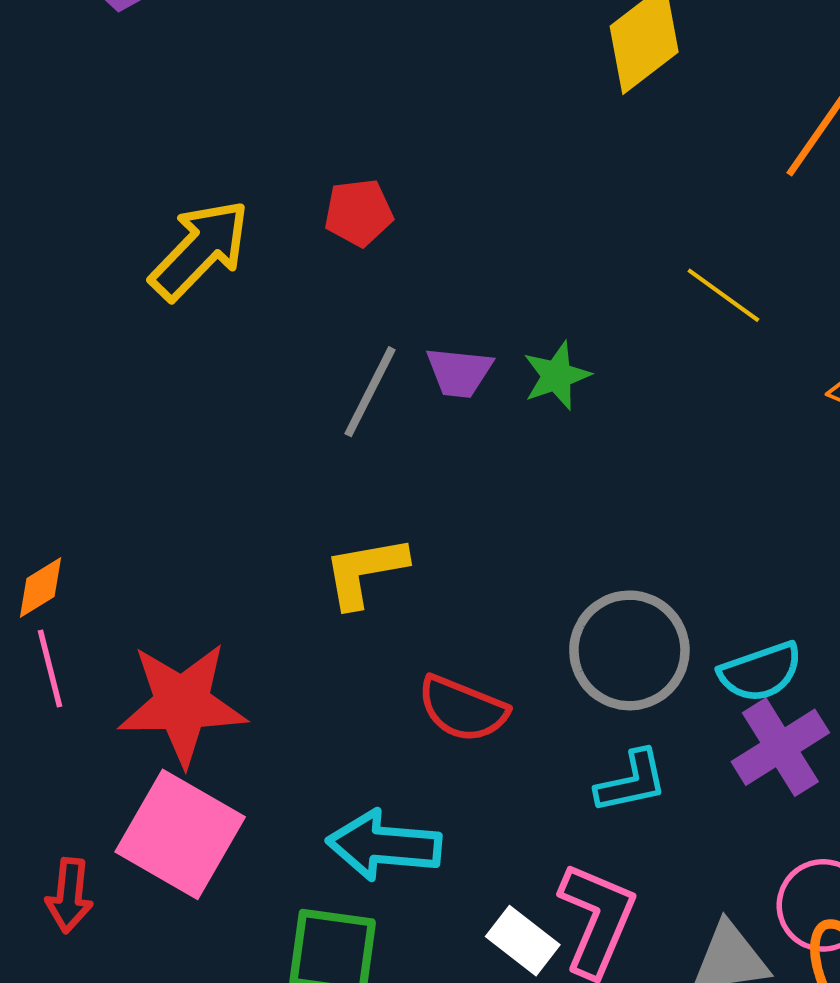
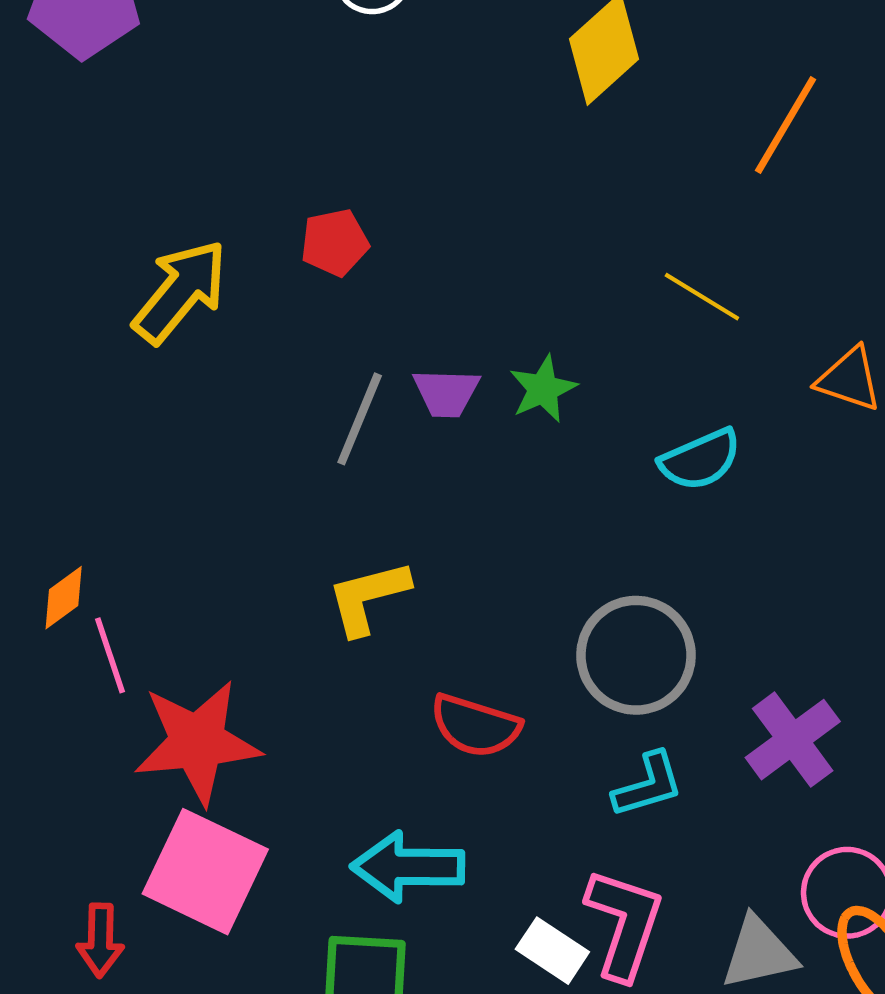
orange diamond: (41, 587) -> (64, 598), moved
pink line: (50, 668) -> (110, 655), moved
cyan semicircle: (761, 672) -> (700, 460), moved

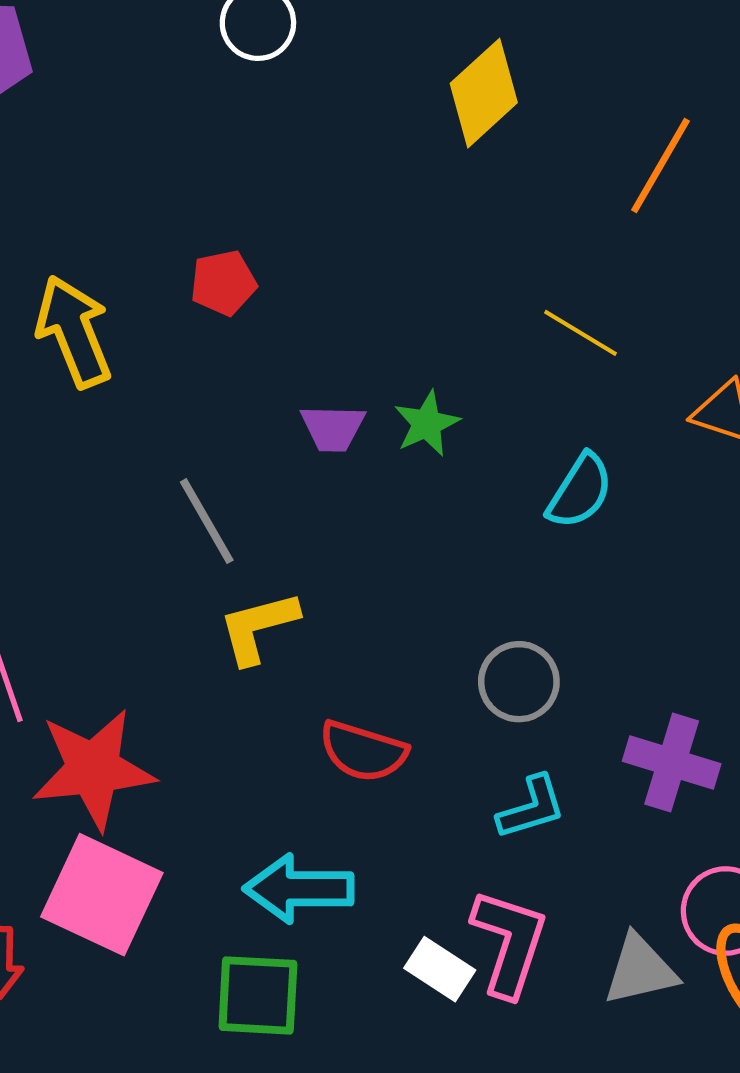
yellow arrow: (180, 292) -> (74, 331), turned -61
gray line: (360, 419) -> (207, 521), moved, turned -52
cyan semicircle: (700, 460) -> (580, 491), turned -34
gray circle: (636, 655) -> (519, 682), size x0.7
purple cross: (793, 740) -> (672, 763), turned -36

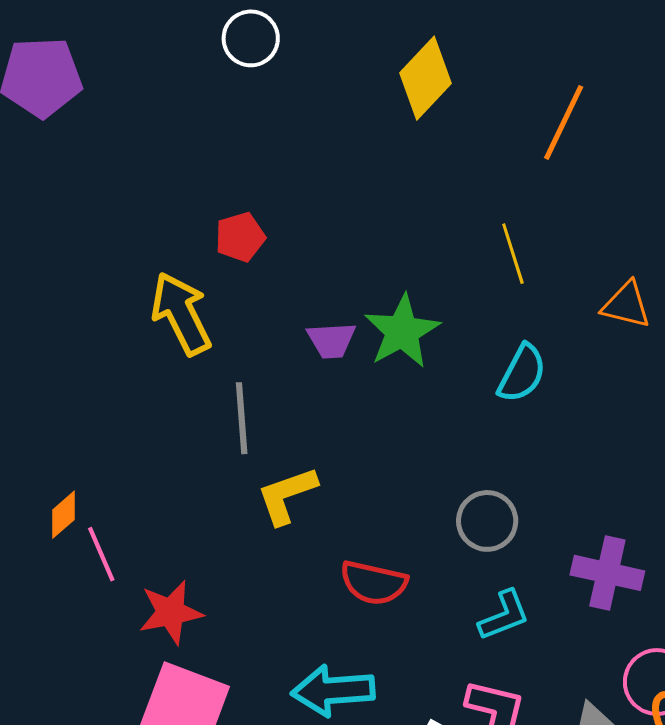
yellow arrow: (74, 331) -> (181, 314), moved
yellow line: (580, 333) -> (513, 254), turned 46
green star: (427, 424) -> (402, 331), size x1.5
gray line: (207, 521) -> (242, 418), turned 30
red star: (93, 769) -> (171, 612), size x0.7

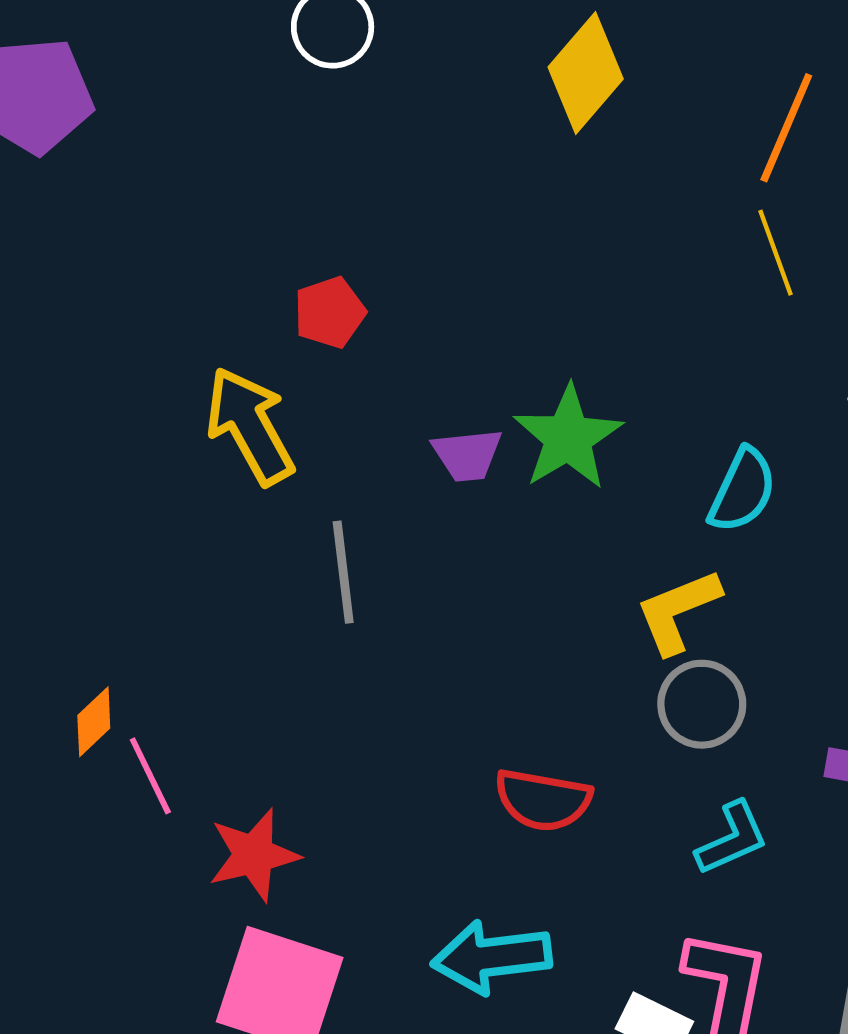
yellow line: (513, 254) -> (775, 253), moved
yellow L-shape: (287, 495) -> (678, 611), moved

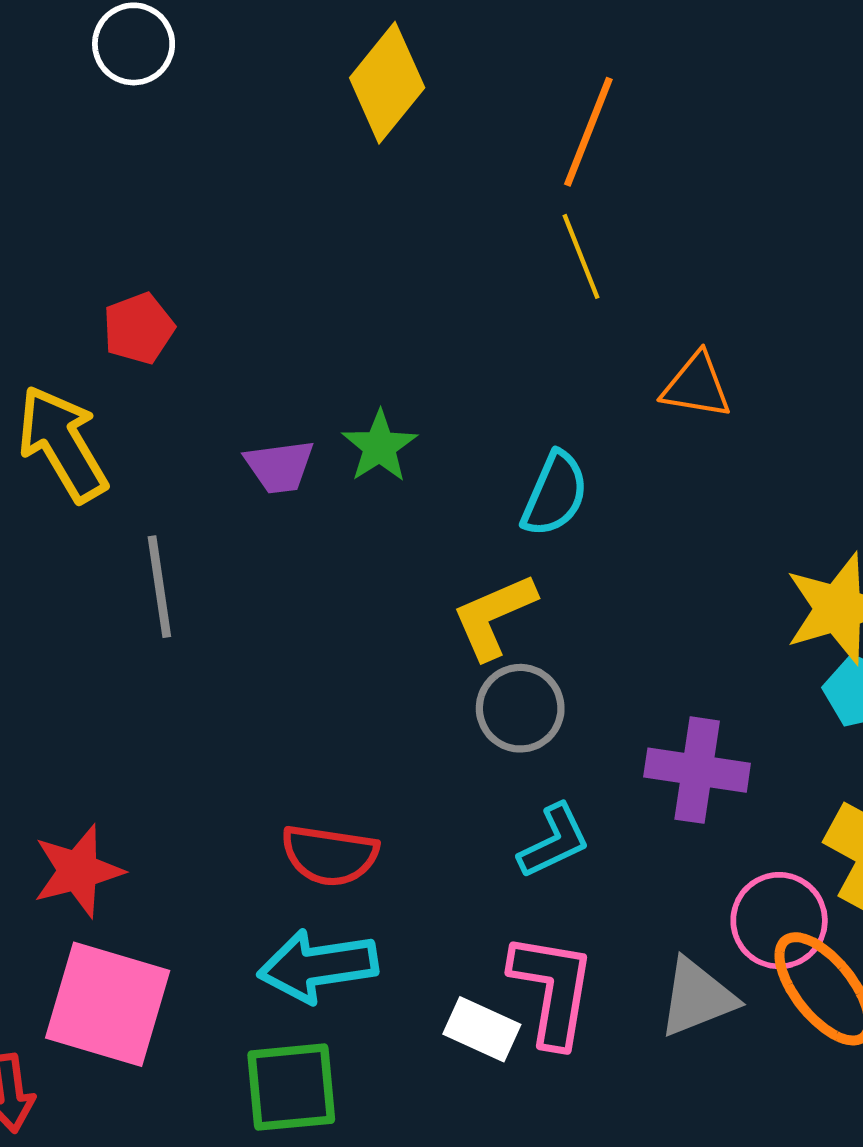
green star: (568, 438) -> (379, 446), size x0.7
red semicircle: (543, 800) -> (330, 855), moved

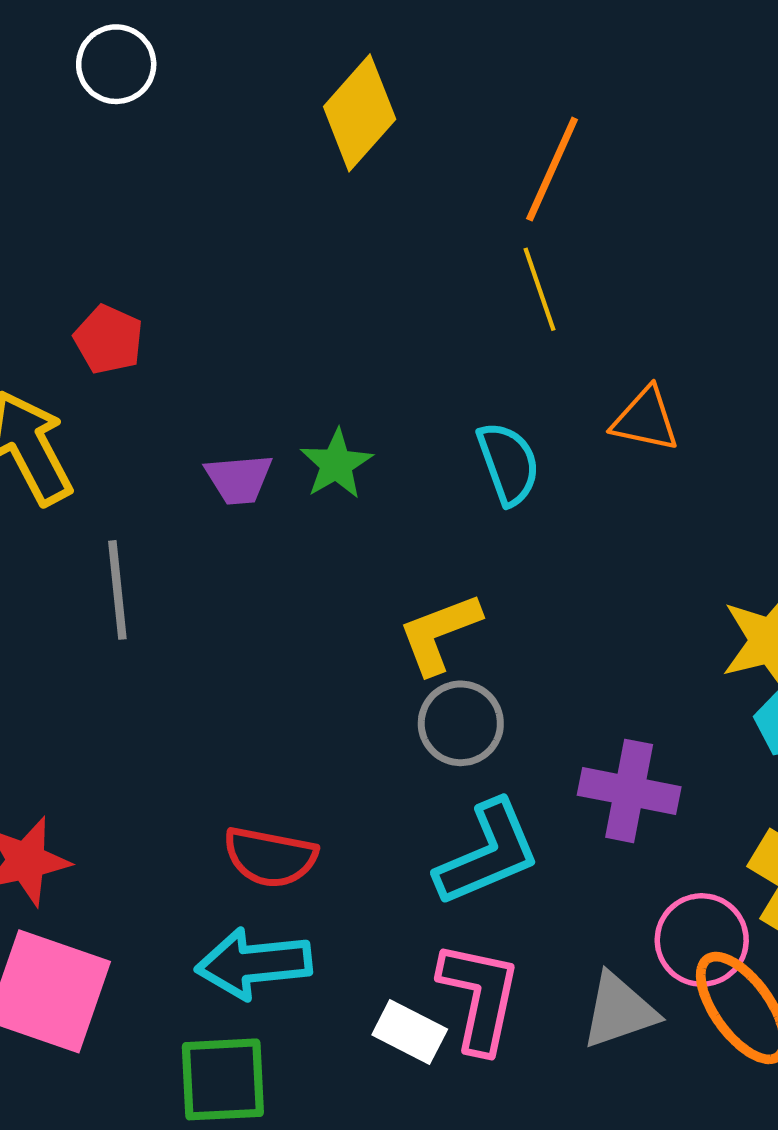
red pentagon: (139, 328) -> (109, 339), turned -30
cyan semicircle: (555, 494) -> (508, 463), moved, turned -46
cyan L-shape: (554, 841) -> (488, 853), size x1.5

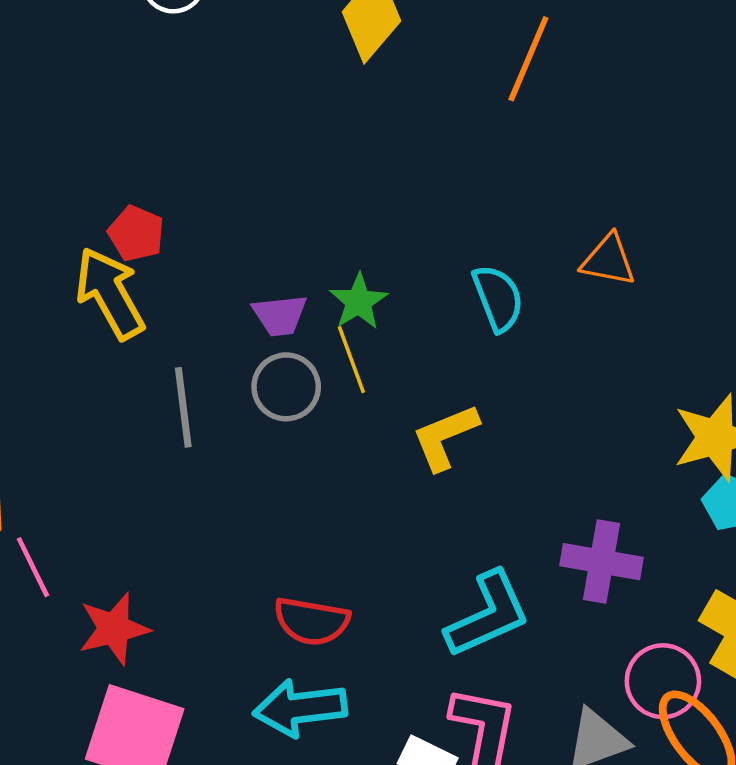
yellow line: (539, 289) -> (351, 360), moved
red pentagon: (109, 339) -> (136, 233), moved
gray circle: (461, 723) -> (286, 387), moved

